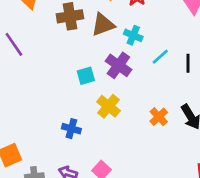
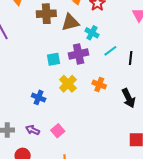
purple cross: (118, 65) -> (79, 54), turned 36
orange cross: (159, 117) -> (99, 84), moved, turned -32

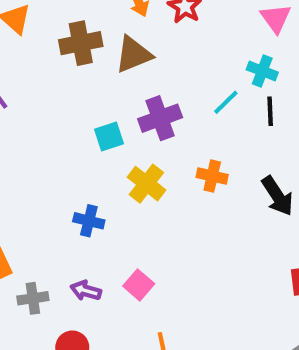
cyan cross: (92, 33) -> (262, 71), moved

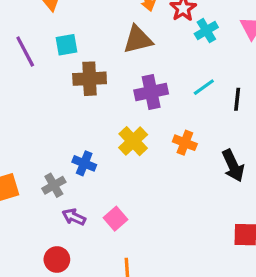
brown cross: (81, 43) -> (90, 79), moved
cyan cross: (262, 71) -> (206, 31), moved, turned 30
cyan square: (109, 137) -> (67, 45), moved
gray cross: (33, 298) -> (54, 185), moved, turned -30

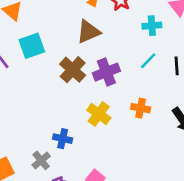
cyan cross: (206, 31) -> (152, 26), moved, turned 36
cyan square: (67, 45) -> (32, 46), size x1.4
brown cross: (90, 79) -> (73, 70), moved, turned -35

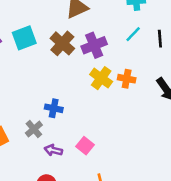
cyan square: (32, 46) -> (24, 38), moved
yellow cross: (99, 114) -> (101, 78), moved

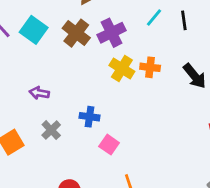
cyan square: (24, 38) -> (34, 30), turned -30
blue cross: (54, 108) -> (90, 117), moved
purple arrow: (53, 150) -> (39, 93), moved

